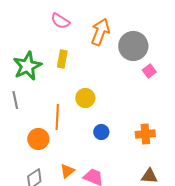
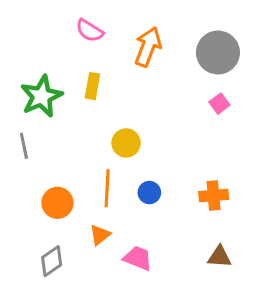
gray circle: (133, 46) -> (218, 53), moved
orange line: (57, 117) -> (107, 188), moved
orange triangle: (67, 171) -> (100, 235), moved

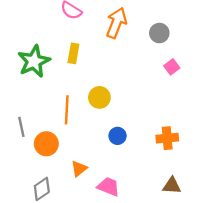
gray circle: (218, 53) -> (159, 33), moved, size x0.6
gray line: (24, 146) -> (21, 127), moved
orange line: (107, 188) -> (67, 110), moved

